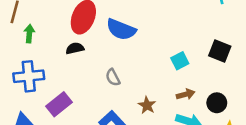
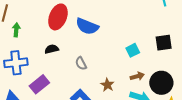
black semicircle: (75, 48) -> (52, 49), moved
black square: (220, 51) -> (164, 43), turned -30
black circle: (217, 103) -> (161, 83), size x1.5

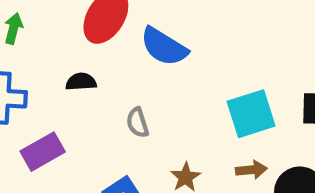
cyan square: (133, 50) -> (251, 114), size x1.6

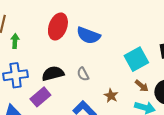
black semicircle: (81, 82) -> (53, 73), moved, size x1.5
brown arrow: (251, 170) -> (142, 86), turned 56

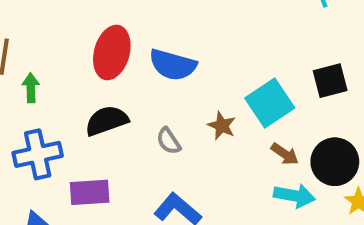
black semicircle: (53, 73) -> (107, 121), moved
brown star: (111, 96) -> (222, 126), moved
purple rectangle: (40, 97) -> (90, 192), turned 42

